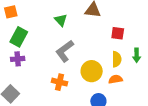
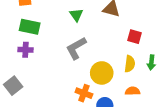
green rectangle: (19, 37) -> (30, 27), turned 66
orange semicircle: (116, 79) -> (132, 91), moved
orange cross: (60, 82) -> (84, 93), moved

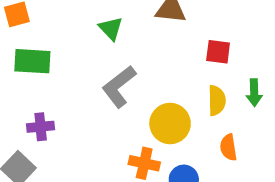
purple cross: (25, 50) -> (41, 127), moved
orange semicircle: (132, 91) -> (228, 147), turned -88

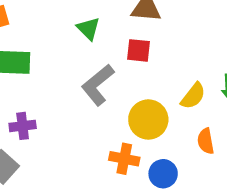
red square: (218, 52) -> (138, 50), moved
yellow semicircle: (217, 101) -> (193, 96), turned 40

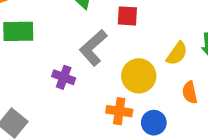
purple cross: (23, 126) -> (64, 77), moved, turned 30

